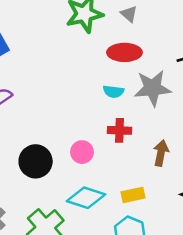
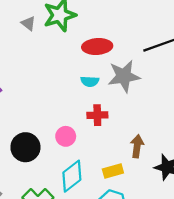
gray triangle: (129, 14) -> (28, 23), moved
brown arrow: (161, 153) -> (137, 146), moved
cyan diamond: (86, 198) -> (72, 176), turned -52

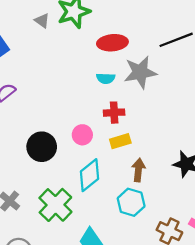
brown arrow: (137, 146) -> (138, 170), moved
yellow rectangle: (113, 171) -> (120, 141), moved

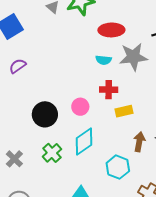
yellow rectangle: (120, 141) -> (124, 111), moved
brown arrow: (138, 170) -> (139, 142), moved
green cross: (55, 205) -> (52, 153), moved, size x0.7

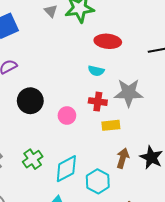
gray star: (133, 57) -> (129, 93), moved
black circle: (45, 114) -> (30, 101), moved
cyan diamond: (84, 141) -> (66, 169), moved

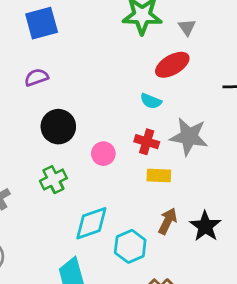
gray triangle: (51, 11) -> (187, 27), moved
red ellipse: (108, 41) -> (172, 65), turned -45
green cross: (33, 159) -> (53, 180), moved

